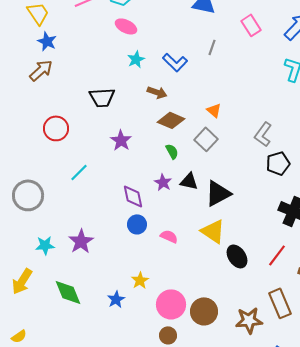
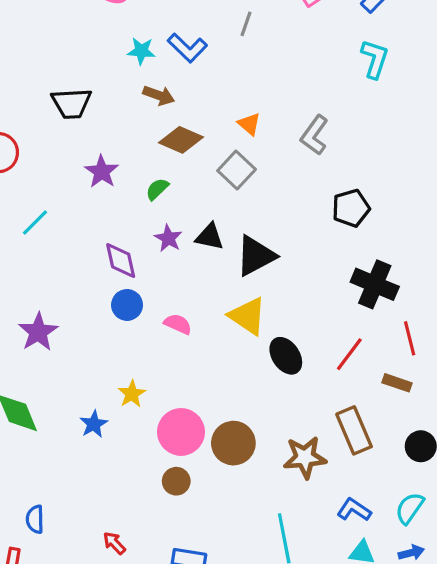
cyan star: (136, 59) -> (141, 51), moved, turned 30
gray L-shape: (263, 134) -> (314, 135), moved
green semicircle: (172, 151) -> (157, 189), moved, turned -105

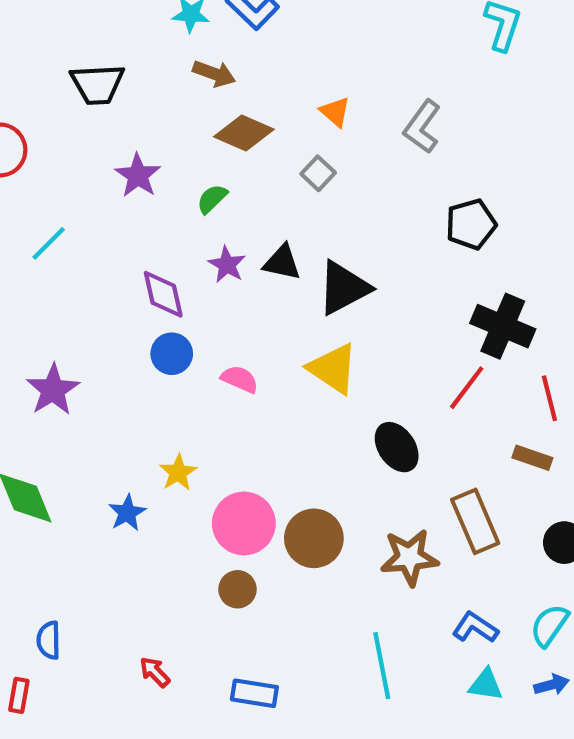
gray square: (237, 170) -> (318, 173), size x0.7
red line: (349, 354) -> (467, 388), moved
black ellipse: (286, 356) -> (397, 447), moved

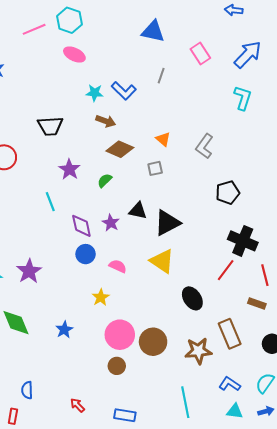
gray square: (318, 173) -> (155, 168), turned 35
cyan line: (49, 243) -> (50, 202), moved, turned -66
purple star: (227, 265) -> (111, 223), moved
yellow star: (178, 473) -> (101, 297), moved

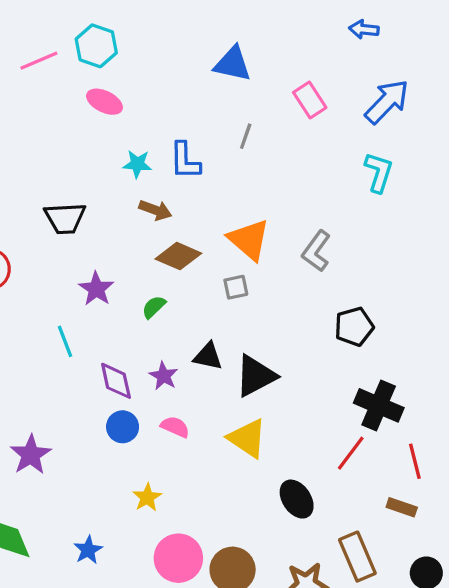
blue L-shape: (124, 91) -> (185, 161), turned 45
orange triangle: (163, 139) -> (249, 240), size x1.8
pink semicircle: (118, 266) -> (175, 427), moved

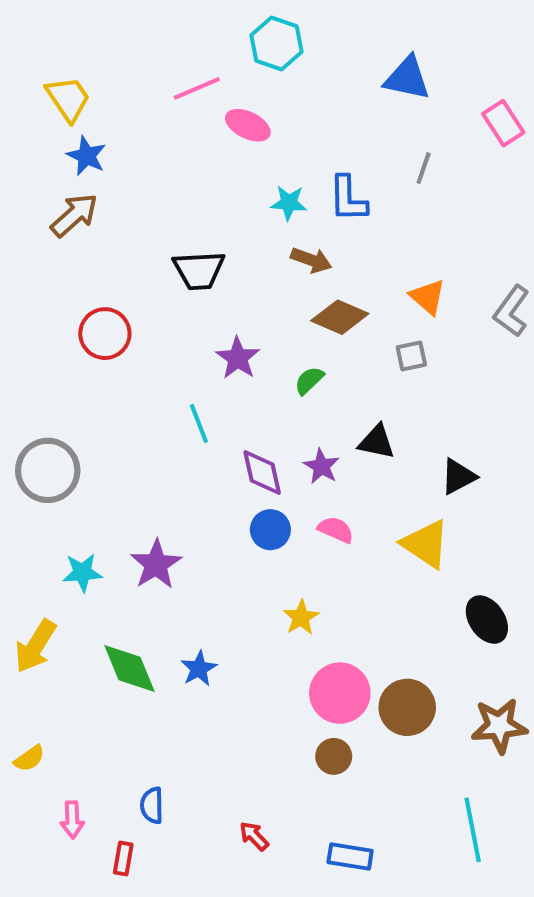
cyan hexagon: (96, 46) -> (276, 43), moved
pink line: (39, 61) -> (197, 88), moved
orange triangle: (249, 240) -> (428, 297), size x0.7
black triangle: (256, 376) -> (458, 477), moved, size x0.7
blue star: (88, 550) -> (199, 669), moved

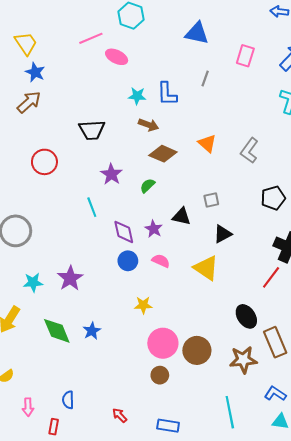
pink rectangle: (503, 123) -> (245, 56), turned 50
gray square: (411, 356) -> (211, 200), moved
yellow star: (301, 617) -> (143, 305), turned 30
black ellipse: (487, 620) -> (246, 316), moved

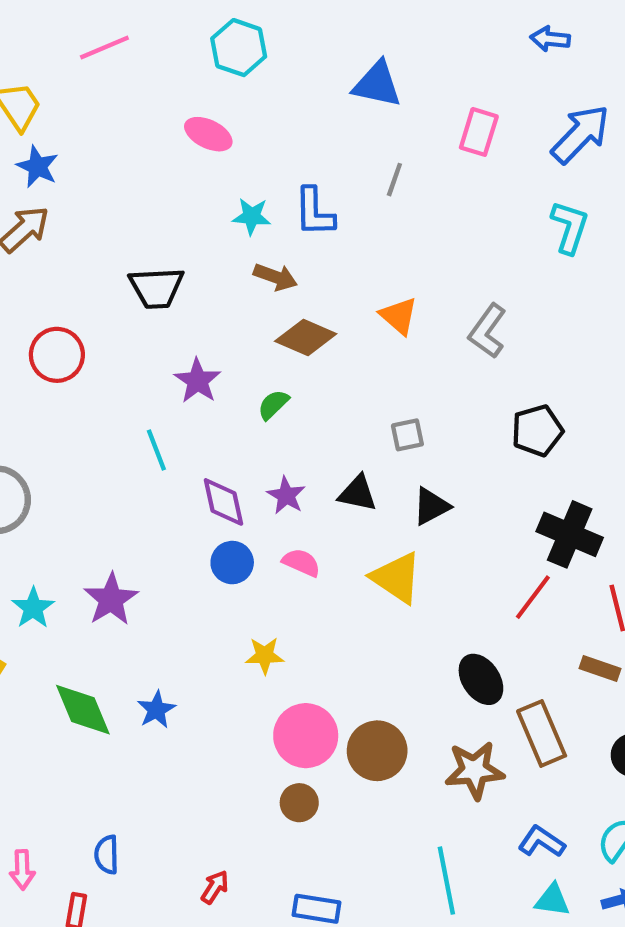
pink line: (91, 38) -> (104, 48), moved
black triangle: (181, 216) -> (358, 493), moved
cyan star: (33, 282) -> (33, 608), turned -30
red arrow: (120, 415) -> (215, 887), turned 77

